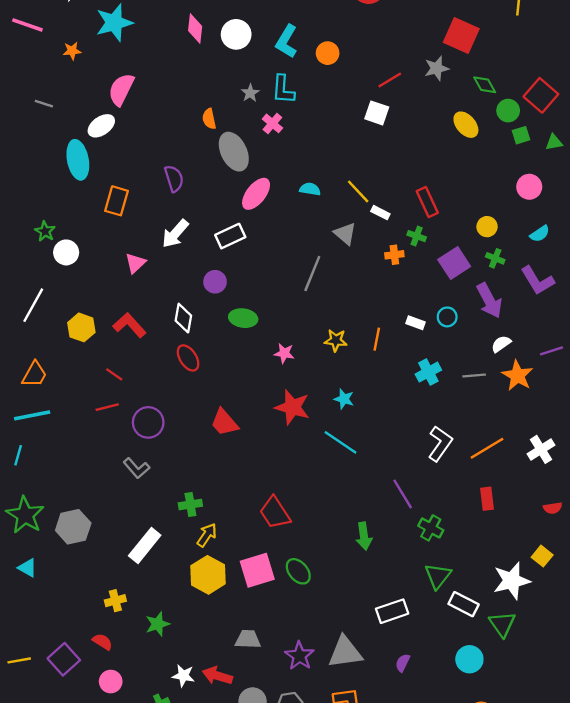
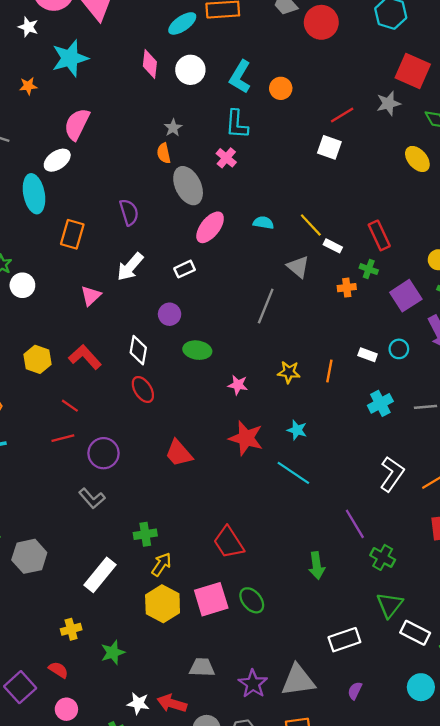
gray star: (250, 93) -> (173, 128), moved
white rectangle: (230, 236) -> (185, 269), size x0.7

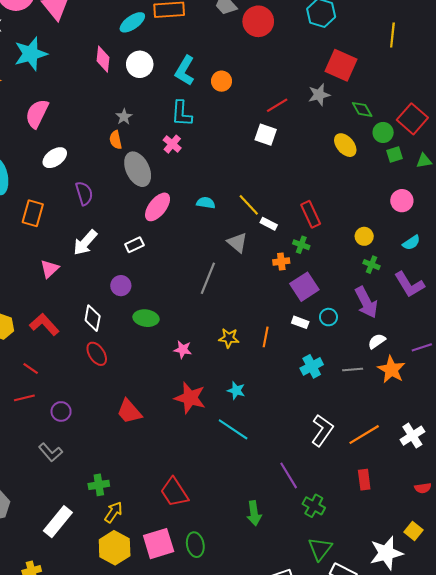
white ellipse: (57, 160) -> (55, 158), moved
purple square: (406, 296) -> (304, 287), moved
purple circle: (103, 453) -> (61, 411), size x0.7
green ellipse: (252, 600) -> (195, 545), turned 30

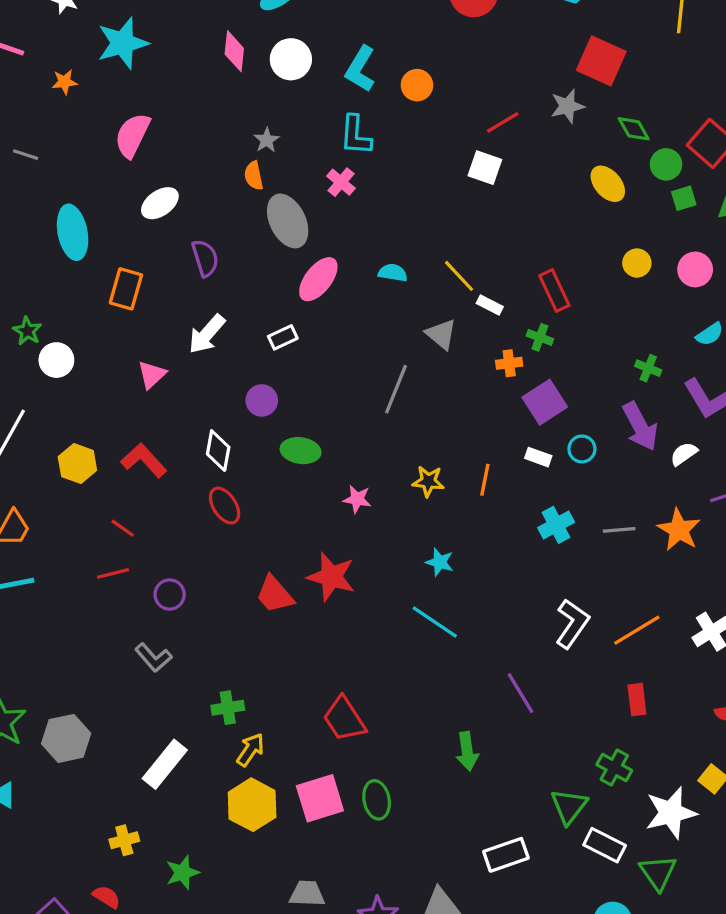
yellow circle: (364, 236) -> (637, 263), moved
white semicircle: (377, 341) -> (684, 454), moved
red star: (190, 398) -> (331, 577), moved
green cross: (314, 506) -> (614, 768), moved

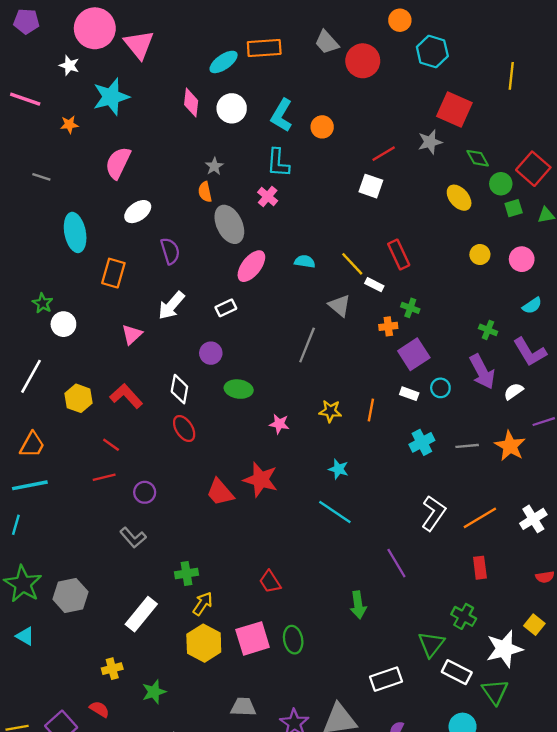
red rectangle: (554, 290) -> (399, 255), moved
red trapezoid: (344, 719) -> (270, 582), size x0.7

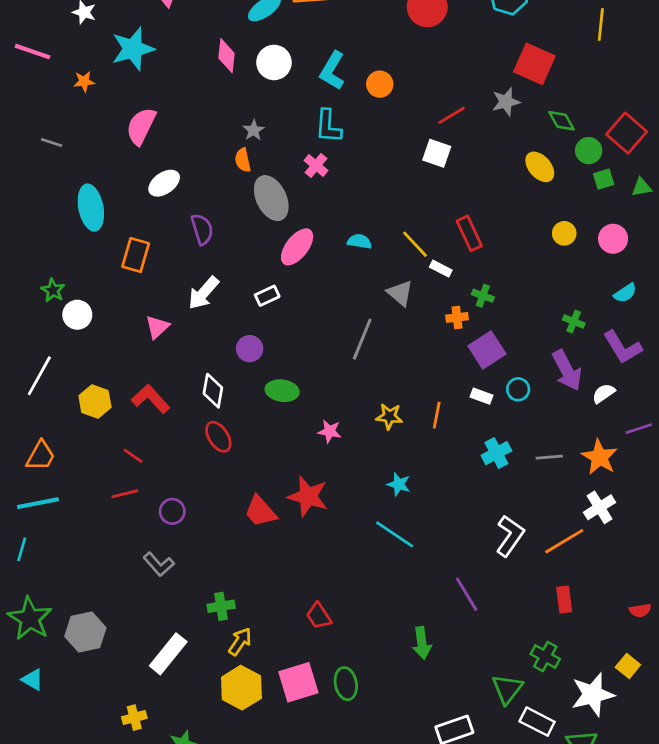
white cross: (533, 519) -> (599, 507), moved

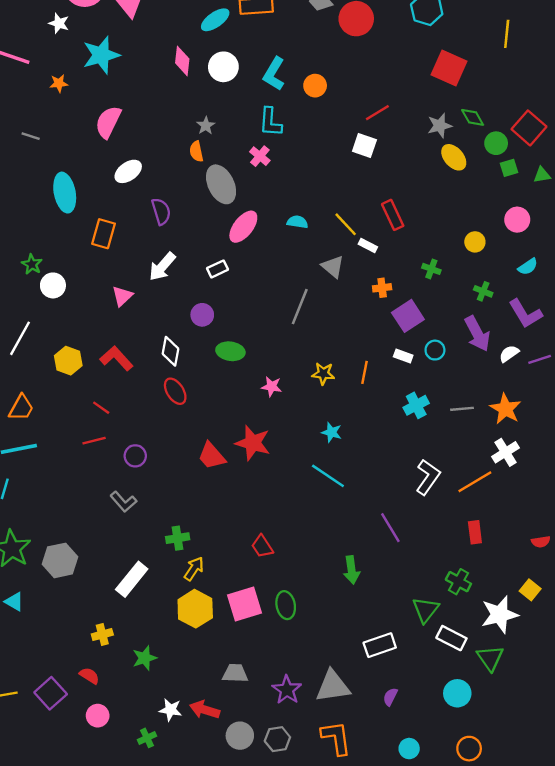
gray star: (506, 102) -> (440, 126), moved
yellow circle: (564, 233) -> (475, 242), moved
green cross: (483, 296) -> (431, 269), moved
purple line: (639, 429) -> (540, 359), moved

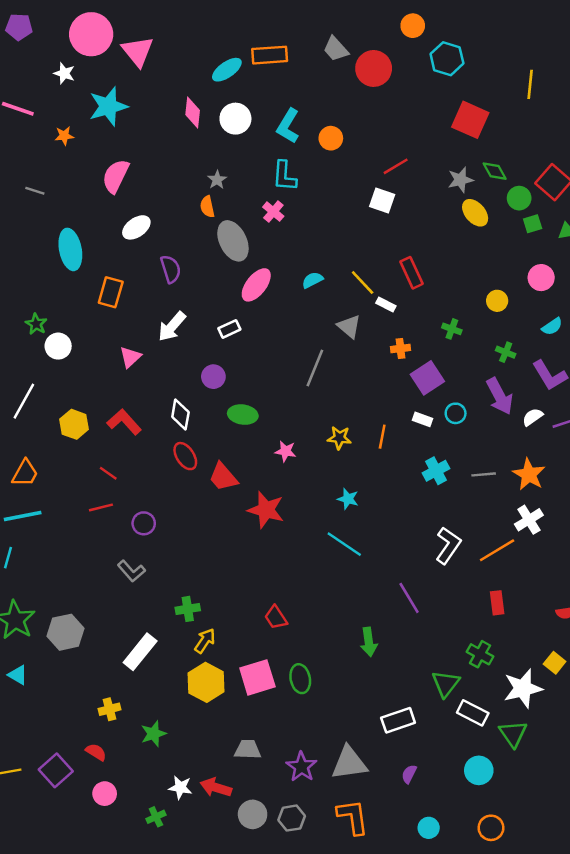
cyan semicircle: (297, 222) -> (312, 280), turned -36
red trapezoid: (212, 456) -> (223, 477), moved

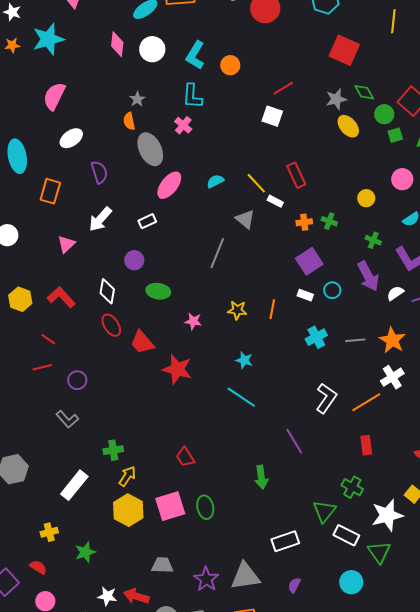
orange star: (64, 136) -> (12, 45), moved
orange cross: (401, 348) -> (304, 222), moved

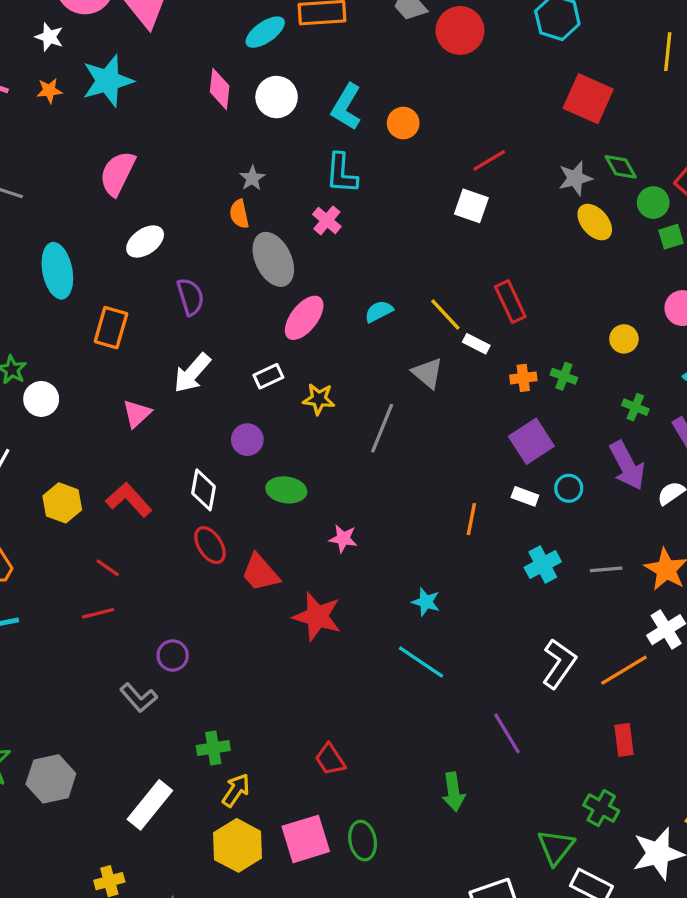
yellow star: (237, 310) -> (319, 399), moved
purple circle: (77, 380) -> (173, 655), moved

